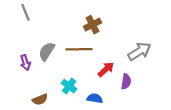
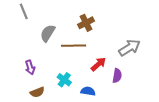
gray semicircle: (47, 51) -> (48, 33), moved
purple arrow: (25, 63) -> (30, 67), moved

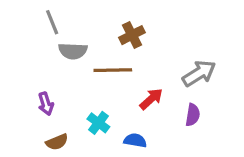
gray line: (24, 11) -> (52, 22), moved
gray semicircle: (48, 33) -> (73, 51), turned -120
purple semicircle: (117, 76) -> (193, 115), moved

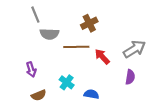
red arrow: (151, 99) -> (102, 57), moved, turned -91

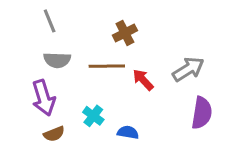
gray semicircle: (49, 34) -> (57, 60), moved
purple arrow: (31, 69) -> (44, 98), size x1.6
purple semicircle: (130, 77) -> (202, 113), moved, size x1.5

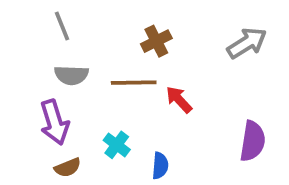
gray arrow: (188, 69) -> (247, 43), moved
blue semicircle: (128, 132) -> (160, 166), turned 85

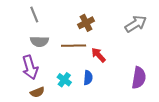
blue semicircle: (160, 166) -> (88, 78), moved

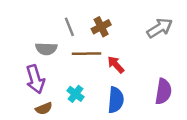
gray line: (34, 15) -> (69, 27), moved
blue semicircle: (88, 78) -> (116, 100), moved, size x1.5

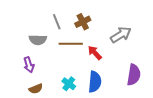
gray arrow: (160, 28) -> (121, 35), moved
purple arrow: (35, 79) -> (29, 65), size x0.7
cyan cross: (76, 94) -> (69, 84), moved

